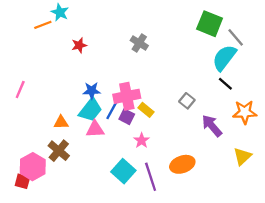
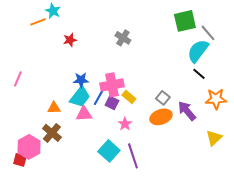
green square: (210, 24) -> (185, 21), turned -35
gray square: (187, 101) -> (163, 98), moved
orange ellipse: (182, 164) -> (161, 117), moved

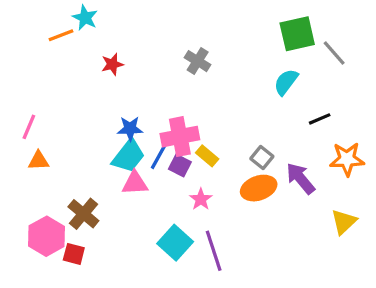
cyan semicircle: (198, 51) -> (286, 82), moved, size x0.7
black line: (199, 74) -> (320, 119), turned -64
orange triangle: (54, 108) -> (38, 161), moved
red square: (20, 160) -> (74, 254), moved

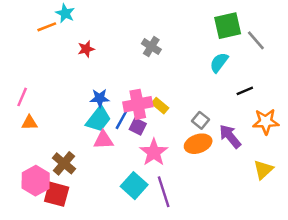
yellow rectangle: (207, 156) -> (160, 106), moved
pink star: (201, 199) -> (154, 152), size x1.6
red square: (74, 254) -> (57, 194), size x1.5

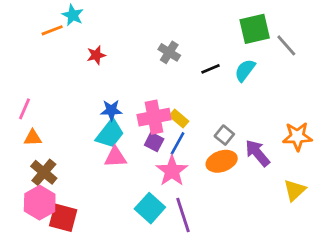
black line: (245, 91) -> (211, 69), moved
blue line: (122, 119) -> (177, 143), moved
brown cross: (64, 163) -> (44, 172), moved

